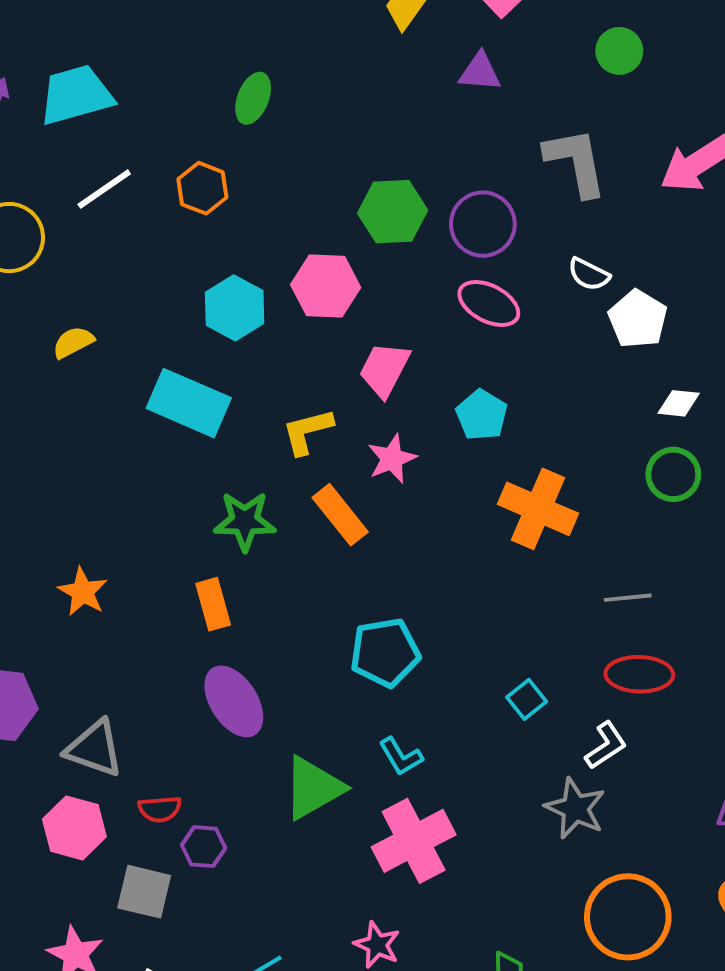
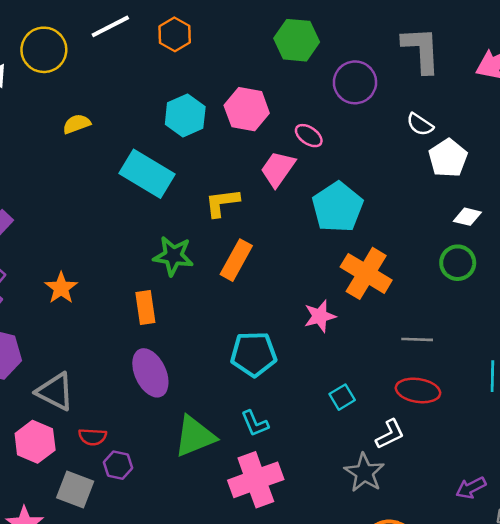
green hexagon: (393, 212) -> (297, 40), moved
pink ellipse: (489, 303) -> (309, 136), moved, size x0.7
cyan pentagon: (482, 415) -> (337, 207), size x1.5
pink star: (392, 459) -> (320, 316), moved
orange rectangle: (340, 515) -> (236, 260), turned 60

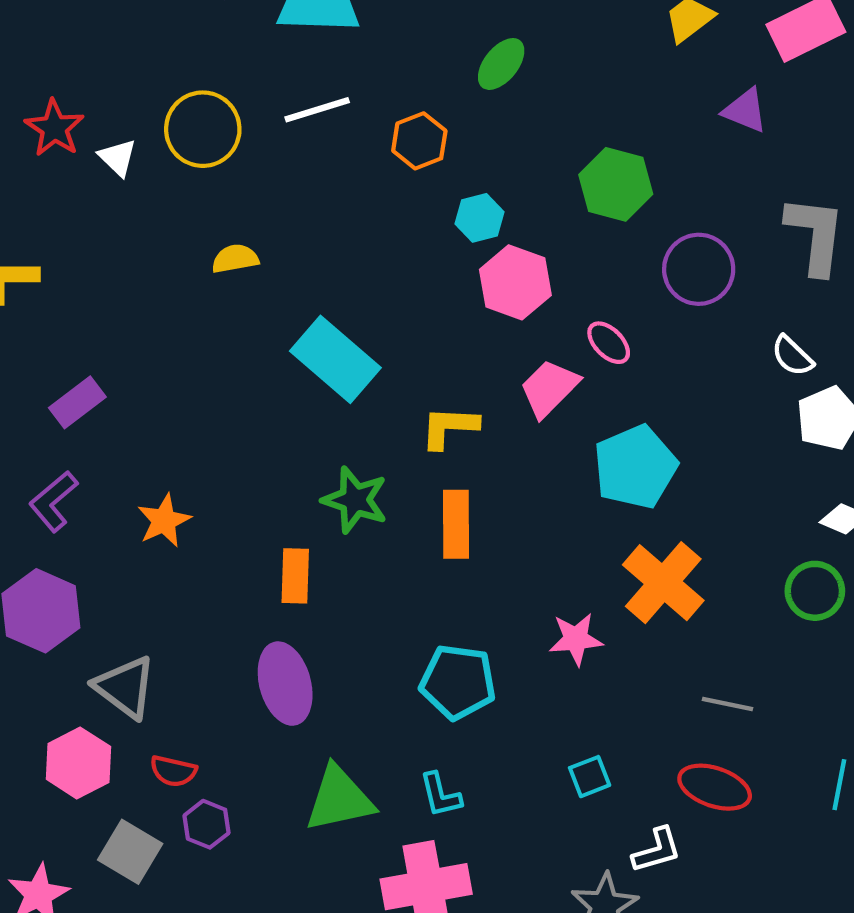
cyan hexagon: (185, 115) -> (479, 218), moved, size x0.7
orange rectangle: (236, 260) -> (456, 524), turned -39

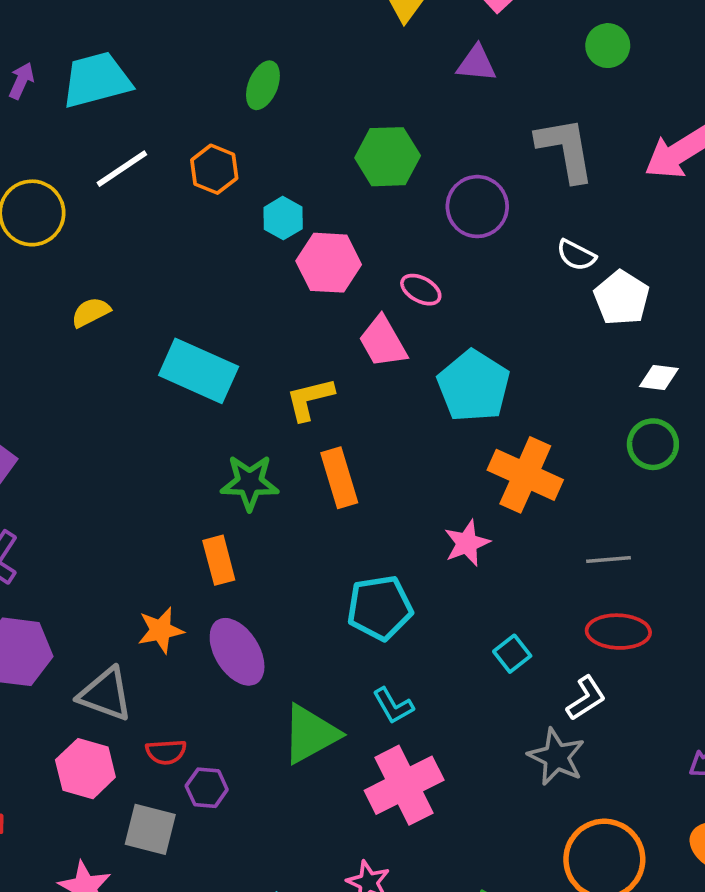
pink trapezoid: (549, 388) -> (383, 342), turned -58
orange star: (164, 521) -> (161, 630), moved, turned 30

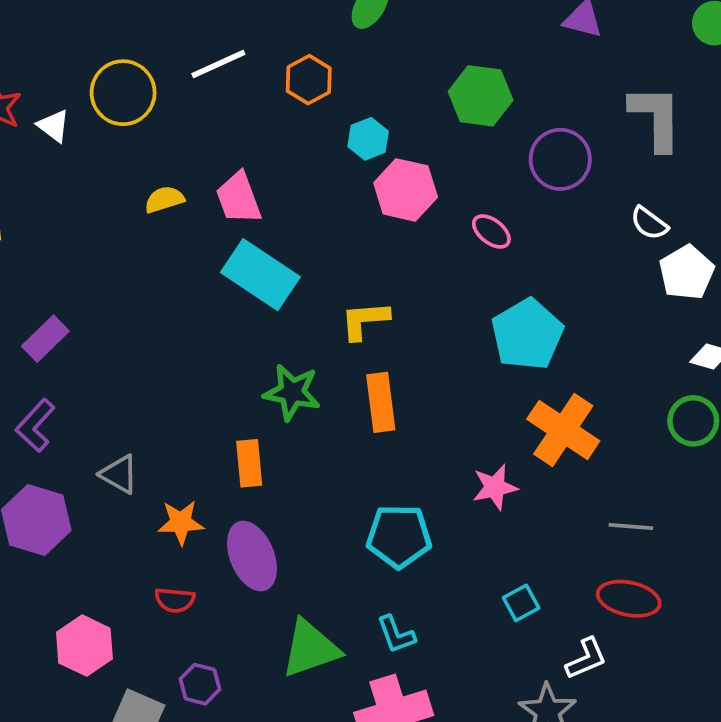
pink trapezoid: (383, 342) -> (239, 198), moved
gray triangle: (105, 694) -> (119, 474), moved, size x0.7
red semicircle: (166, 752) -> (175, 600), moved

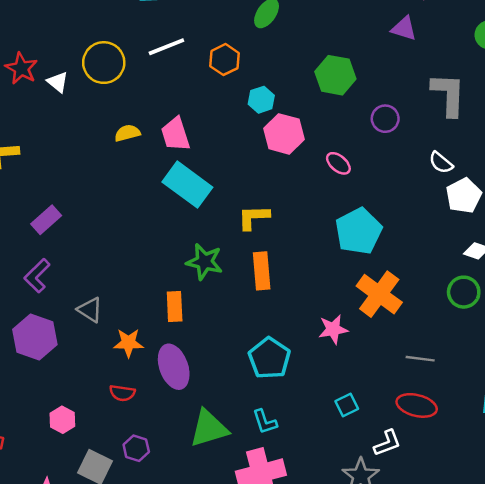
purple circle: (560, 159) -> (385, 119), size x0.7
cyan pentagon: (399, 536) -> (270, 358), turned 30
pink hexagon: (84, 646) -> (62, 420), size x0.7

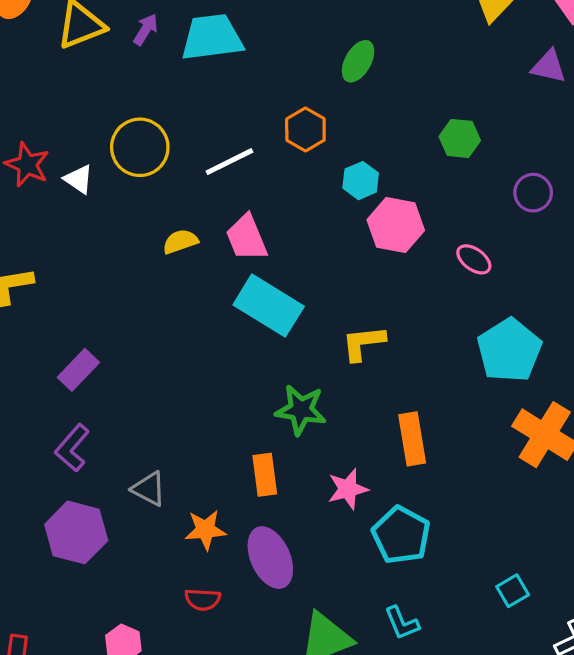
white line: (166, 47) -> (229, 162), moved
green hexagon: (335, 75) -> (460, 138), size x0.7
orange rectangle: (262, 271) -> (412, 439), moved
pink star: (333, 329) -> (348, 489), moved

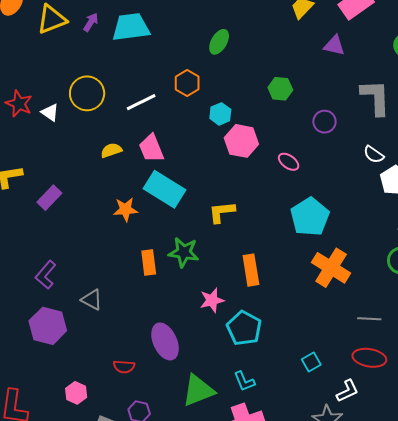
purple rectangle: (78, 370) -> (49, 198), moved
orange rectangle: (265, 475) -> (149, 262), moved
orange star: (205, 530) -> (125, 209), moved

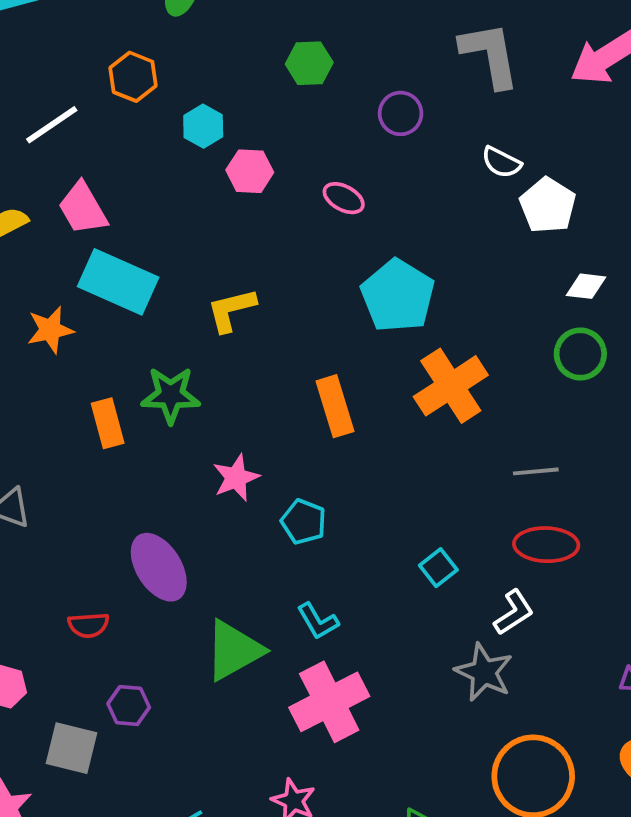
pink hexagon: (241, 141) -> (250, 171), size x0.7
orange cross: (331, 268) -> (451, 386), turned 33
orange rectangle: (251, 270) -> (335, 406), moved
cyan pentagon: (244, 328) -> (304, 522), size x0.7

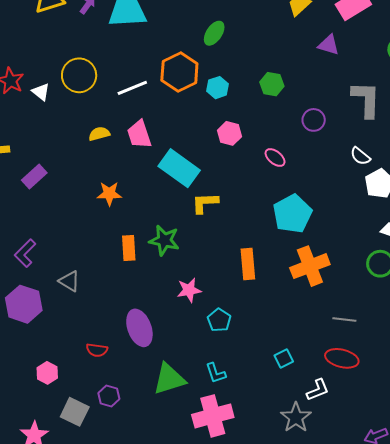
orange hexagon: (133, 77) -> (179, 72), size x1.5
cyan hexagon: (203, 126) -> (218, 88), moved
cyan rectangle: (118, 282) -> (179, 168), moved

